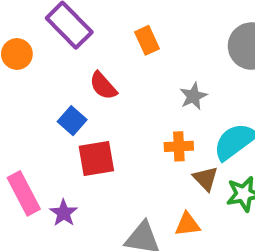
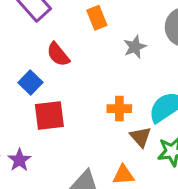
gray star: (193, 96) -> (135, 47), moved

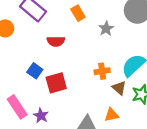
red semicircle: (58, 54) -> (56, 41), turned -42
blue square: (30, 82) -> (35, 71), moved

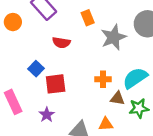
gray star: (106, 29) -> (113, 37), size x1.6
brown triangle: (119, 88) -> (117, 98), turned -40
purple star: (41, 116) -> (47, 115), moved

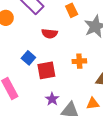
orange cross: (103, 79) -> (79, 61), moved
purple star: (47, 115) -> (52, 99), moved

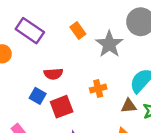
red semicircle: (50, 34) -> (53, 74), moved

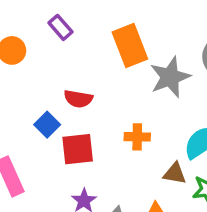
purple rectangle: (30, 31) -> (61, 27), size x0.6
orange rectangle: (78, 31) -> (130, 45), size x1.6

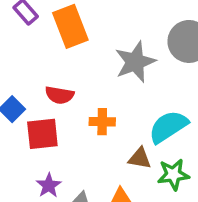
orange rectangle: (130, 45) -> (70, 26), moved
red semicircle: (78, 99) -> (59, 95), moved

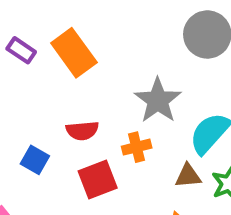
gray star: (135, 62) -> (158, 100), moved
red square: (42, 134) -> (98, 179), moved

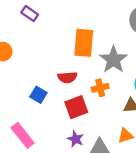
purple rectangle: (21, 50) -> (30, 14), moved
orange rectangle: (74, 53) -> (84, 43), moved, turned 40

